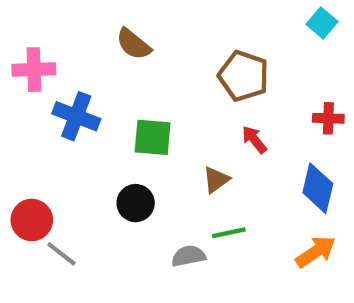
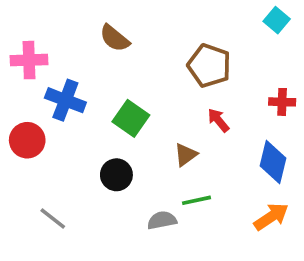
green square: (153, 137) -> (131, 118), turned 30
red circle: (32, 220) -> (27, 140), moved

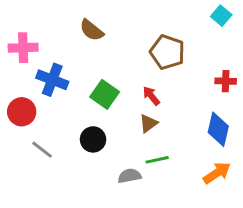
red arrow: (218, 120) -> (151, 96), moved
gray line: (53, 219) -> (42, 150), moved

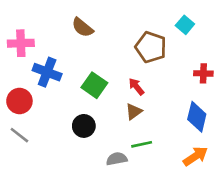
cyan square: (221, 16) -> (185, 25), moved
gray line: (42, 150) -> (19, 135), moved

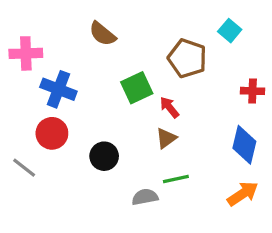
green square: (94, 85) -> (137, 88), moved, turned 30
red circle: (19, 101) -> (52, 133), moved

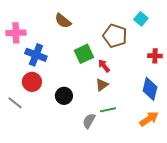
gray semicircle: (145, 197) -> (89, 121), turned -49

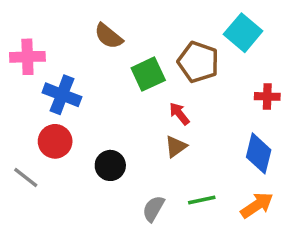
cyan square: (141, 19) -> (243, 33), size x1.5
green square: (84, 54) -> (148, 74), moved
green line: (108, 110) -> (202, 200), moved

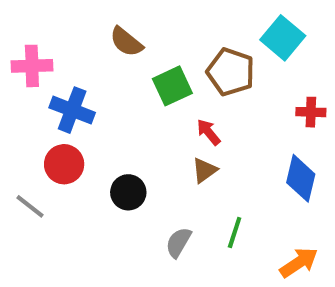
green line: (202, 200) -> (235, 232), turned -60
orange arrow: (257, 205) -> (299, 263), moved

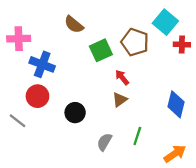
red cross: (311, 112) -> (182, 44), moved

